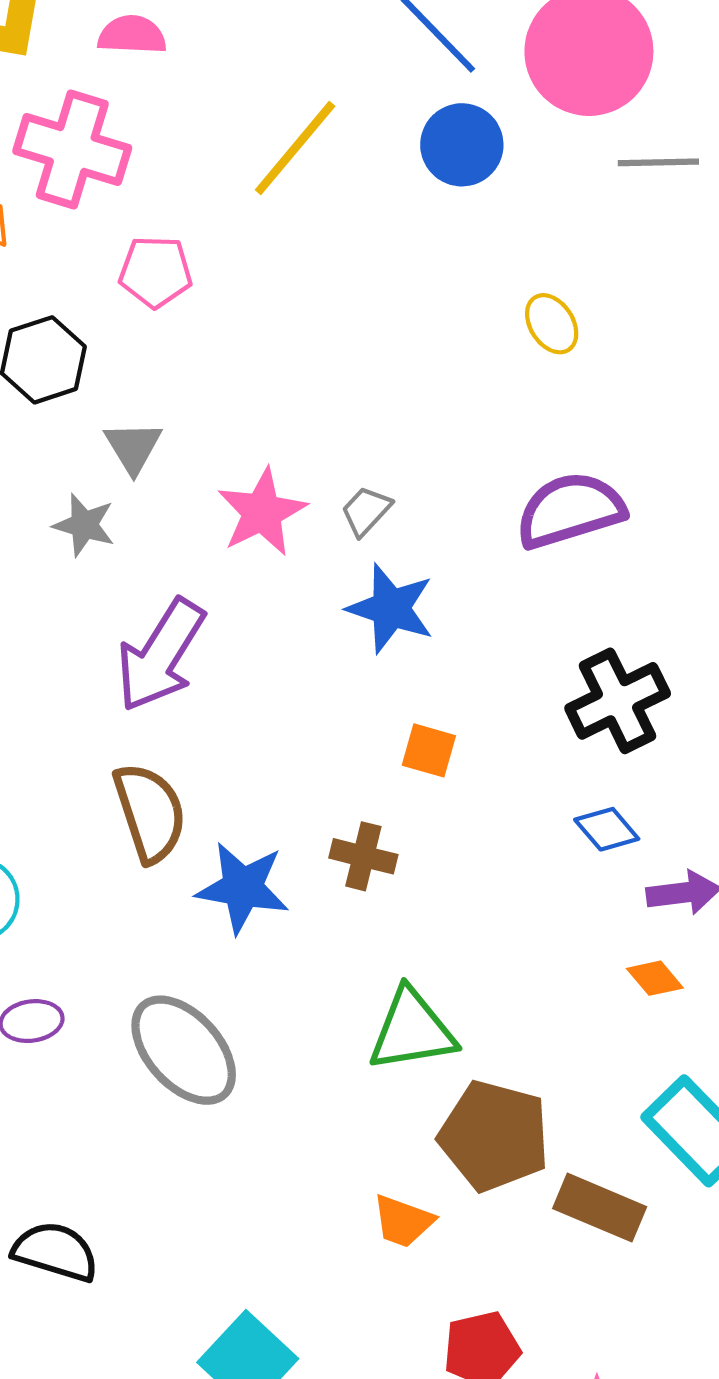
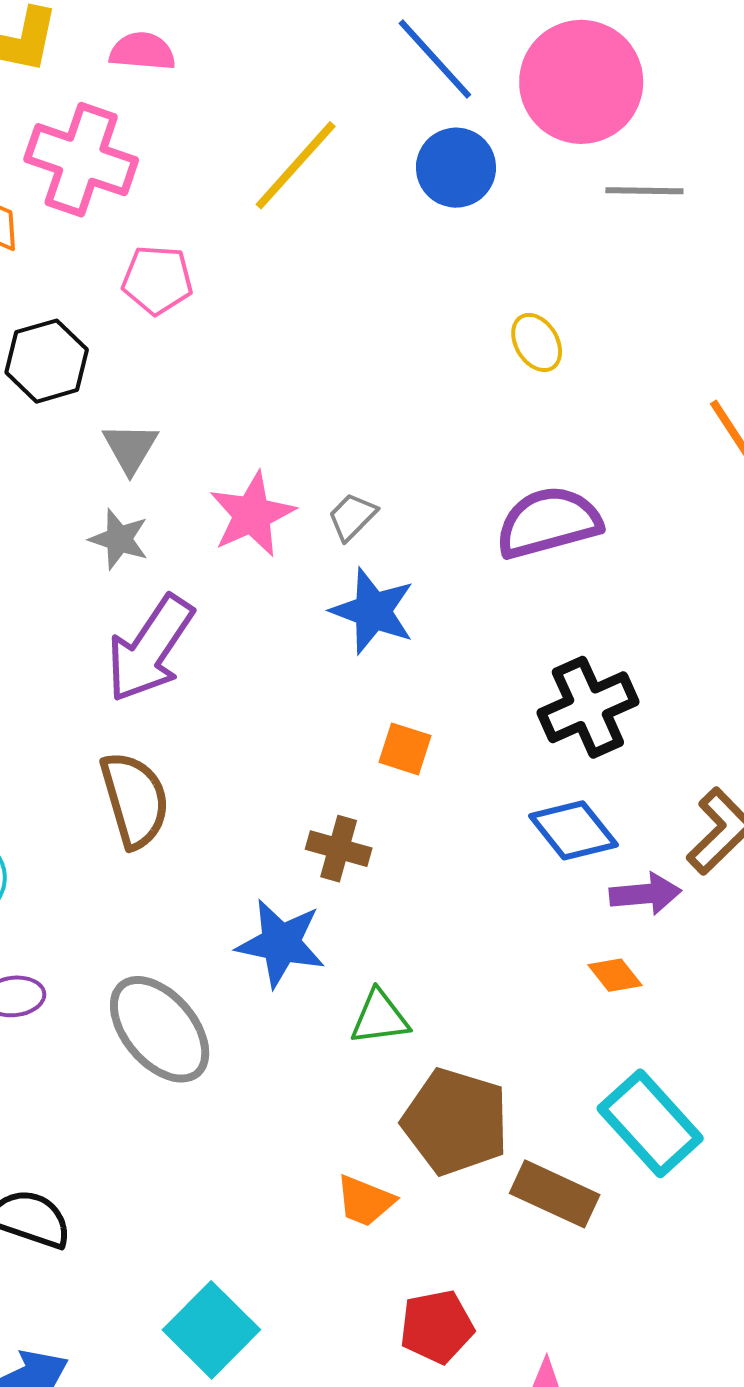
gray star: (84, 525) -> (119, 539), moved
blue diamond: (607, 829) -> (573, 830), size x1.4
blue star: (243, 888) -> (281, 943), moved
green triangle: (412, 1030) -> (380, 1018), size x0.7

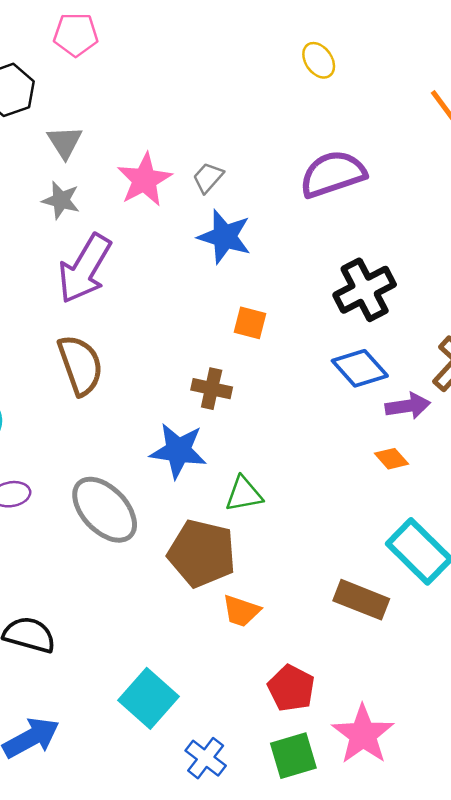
brown pentagon: (455, 1122) -> (202, 553), moved
red pentagon: (437, 1327) -> (291, 688), turned -30

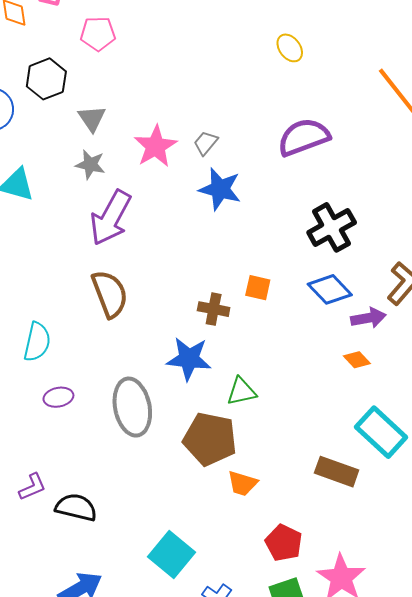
orange square: (250, 323) -> (258, 288), moved
gray ellipse: (105, 510) -> (132, 407), turned 34

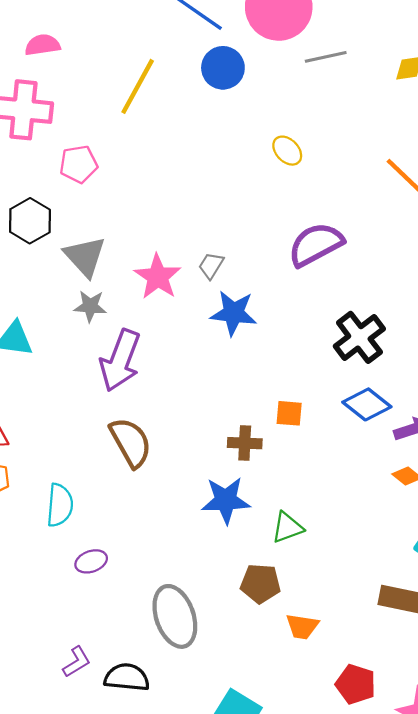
gray triangle: (92, 119) -> (85, 256), size x1.4
gray ellipse: (132, 407) -> (175, 616), moved
brown pentagon: (210, 439) -> (261, 584), size x0.7

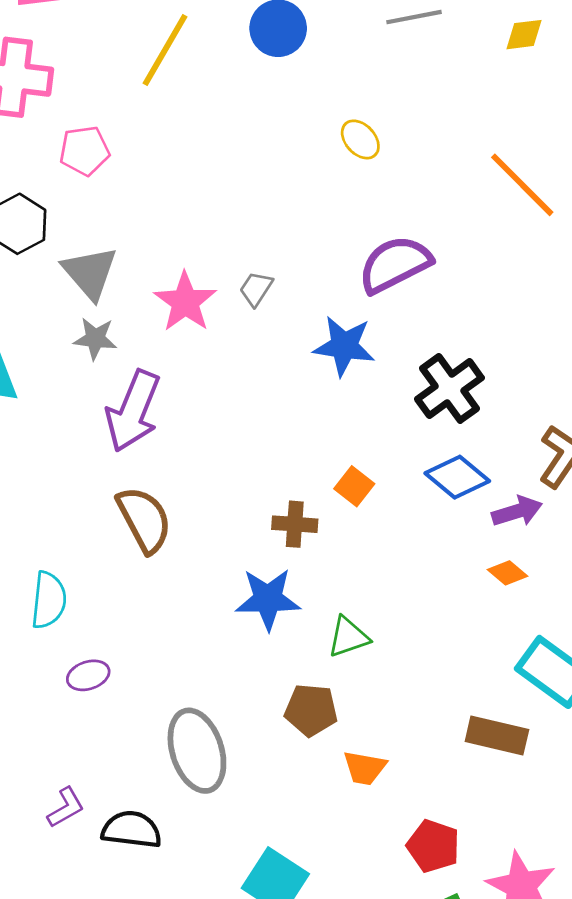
blue star: (234, 313) -> (344, 346), moved
orange square: (289, 413) -> (354, 486), turned 32

